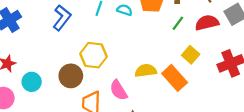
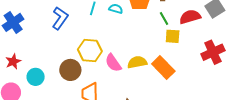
green line: (178, 23) -> (164, 18), turned -64
yellow square: (191, 55) -> (173, 36), moved, turned -35
pink semicircle: (119, 90) -> (113, 63), moved

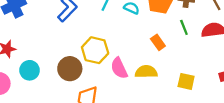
yellow square: (173, 36) -> (186, 81), moved
orange rectangle: (163, 68) -> (158, 42), moved, size x0.6

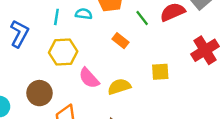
yellow hexagon: (95, 50) -> (63, 52), moved
yellow semicircle: (146, 72) -> (119, 87), moved

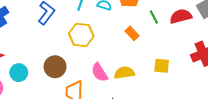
pink semicircle: (89, 78) -> (99, 72), moved

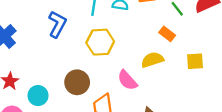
orange rectangle: (132, 33) -> (167, 34), moved
yellow semicircle: (124, 73) -> (152, 60), moved

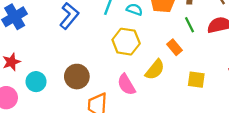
yellow hexagon: (100, 42) -> (126, 42), moved
yellow semicircle: (152, 60) -> (155, 70), turned 135

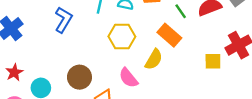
orange rectangle: (174, 47) -> (169, 35), size x1.5
yellow square: (196, 80) -> (213, 61), moved

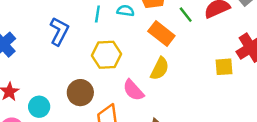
orange rectangle: (169, 35) -> (161, 33), moved
yellow hexagon: (122, 37) -> (106, 55), moved

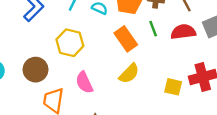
yellow semicircle: (160, 69) -> (129, 74), moved

